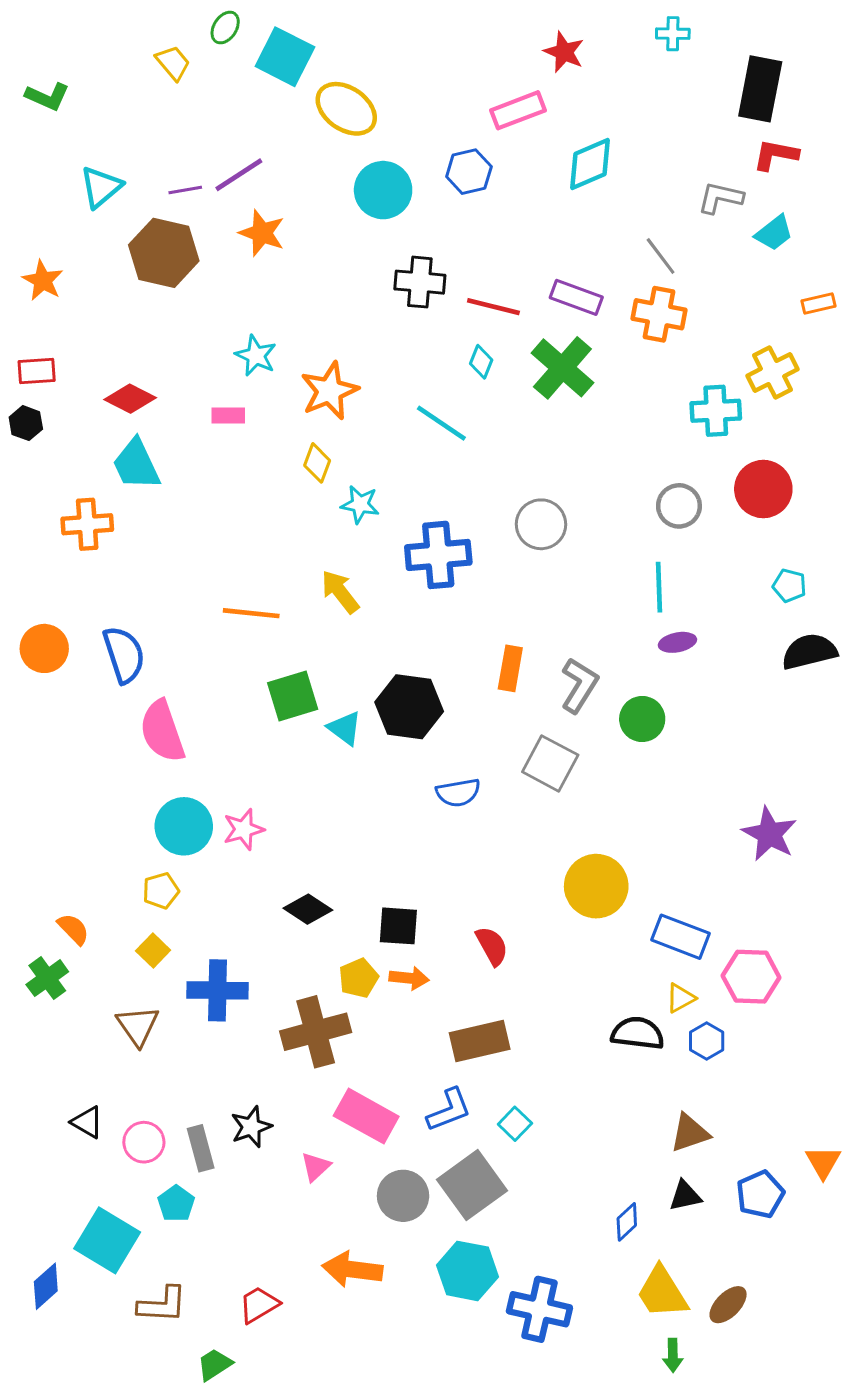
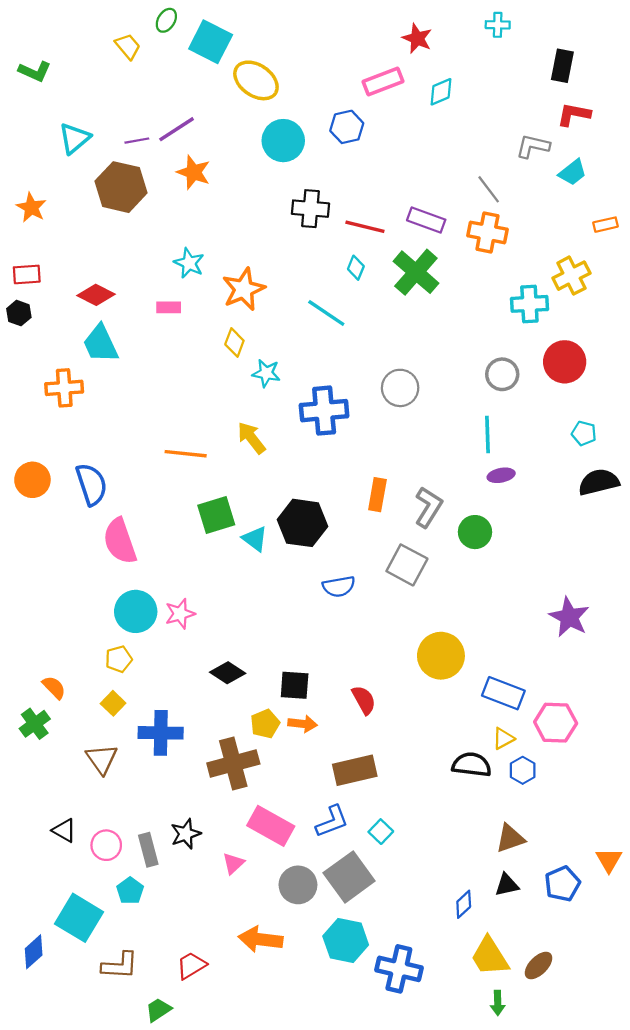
black rectangle: (760, 89) -> (562, 66), size x0.7
cyan diamond: (590, 164) -> (441, 92), moved, size x0.7

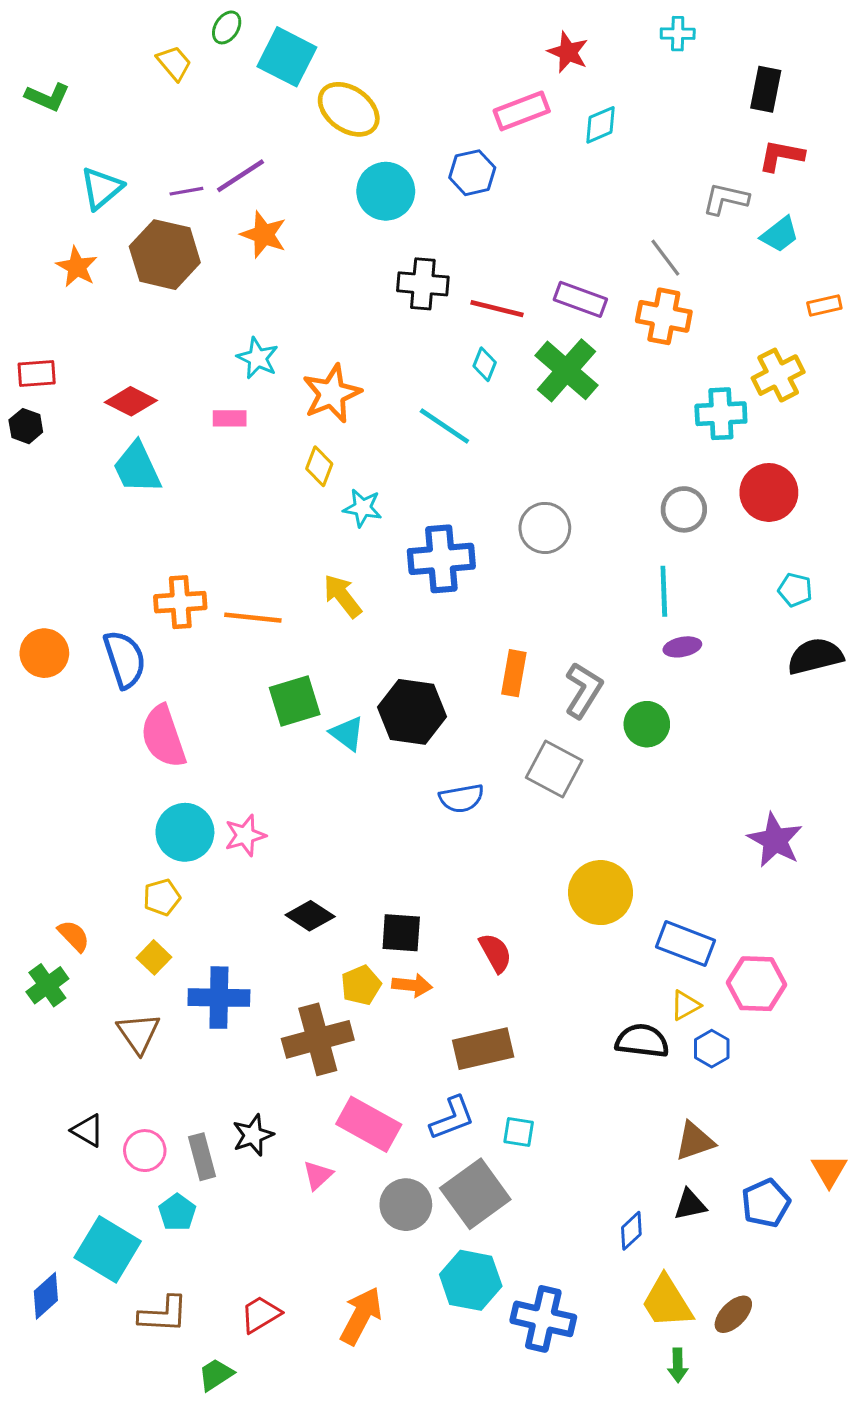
orange star: (31, 207) -> (77, 267), moved
orange cross: (64, 388) -> (180, 602), moved
cyan square: (381, 832) -> (519, 1132), turned -35
orange arrow: (261, 939) -> (361, 1316), moved, turned 111

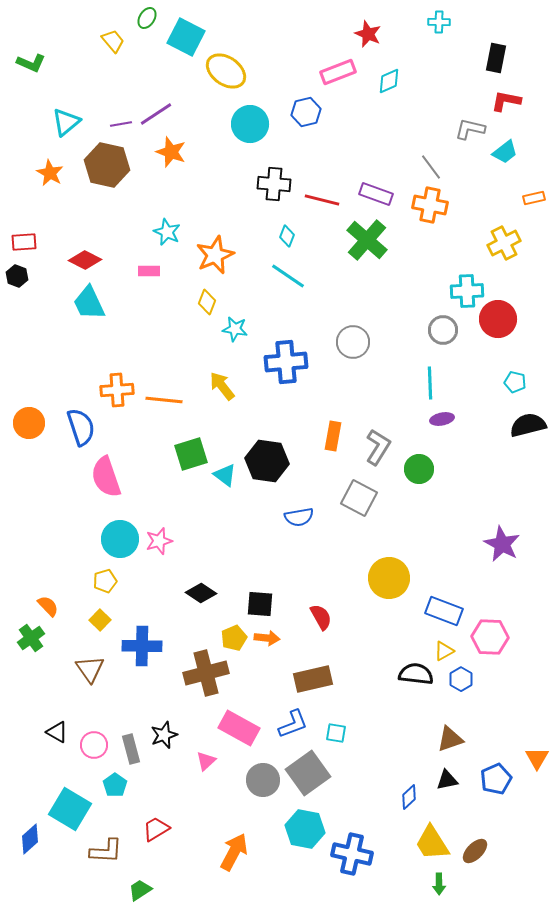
cyan diamond: (485, 364) -> (287, 236), moved
cyan cross: (721, 414) -> (467, 291), moved
red trapezoid: (261, 1314) -> (156, 829), moved

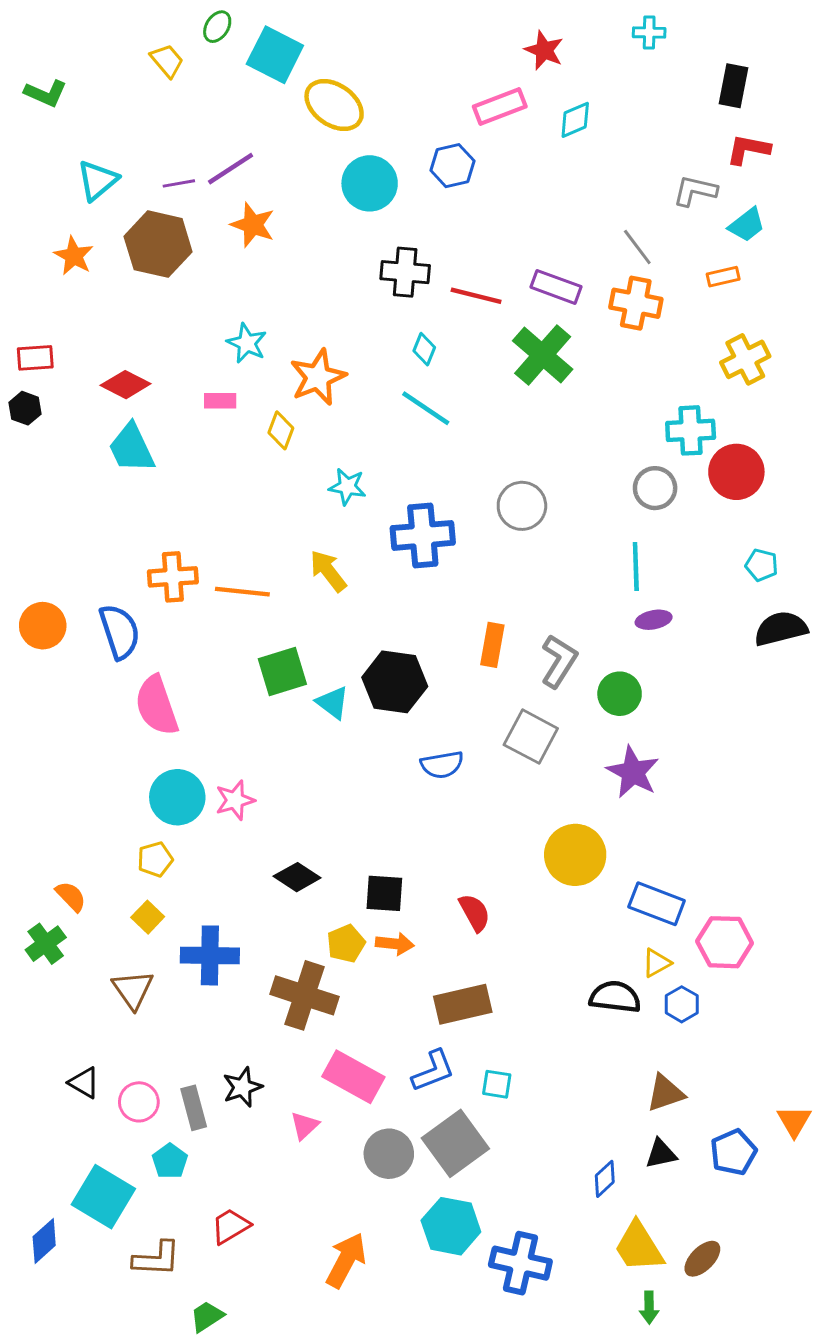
orange rectangle: (534, 198) -> (723, 277), moved
yellow diamond: (207, 302) -> (281, 430), moved
purple star: (502, 544) -> (633, 772), moved
brown cross: (206, 673) -> (305, 995), turned 33

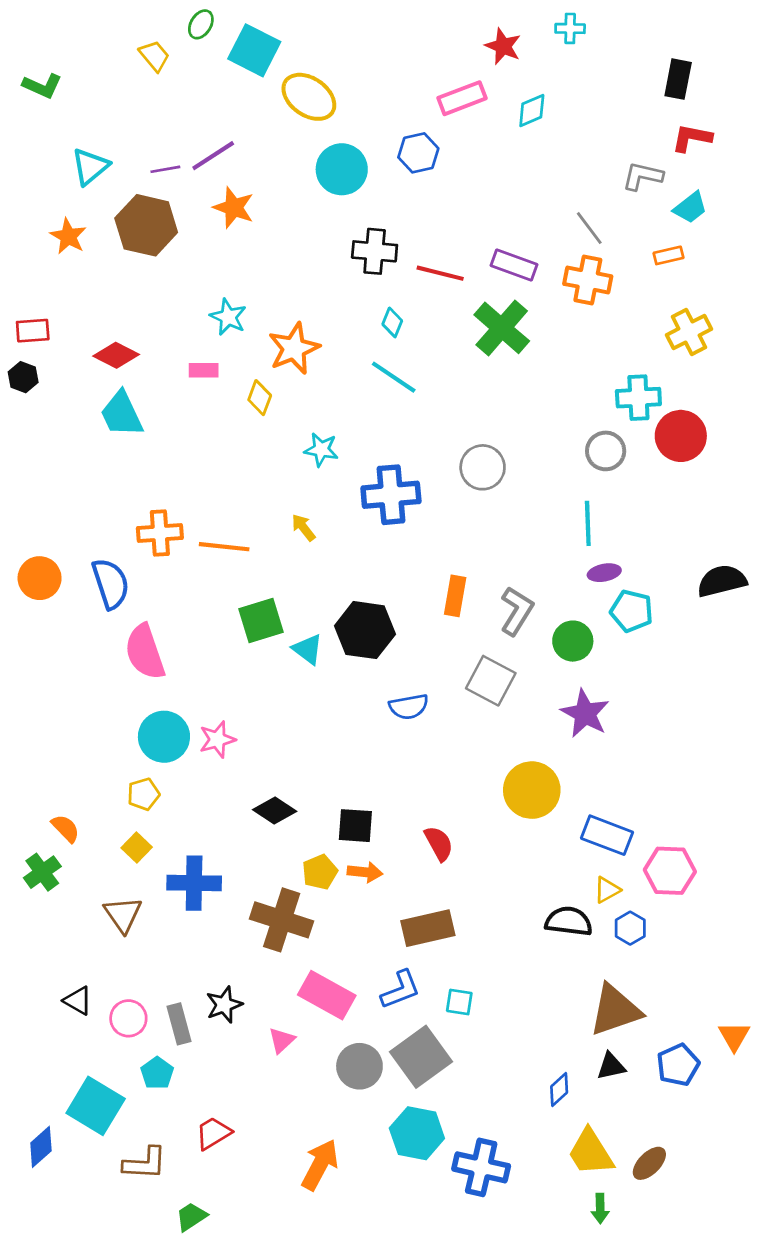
cyan cross: (649, 33) -> (570, 28), moved
cyan pentagon: (762, 565) -> (632, 611), moved, size x1.4
yellow arrow: (328, 571) -> (303, 528), size x0.7
brown triangle: (665, 1093) -> (615, 1010), size x1.5

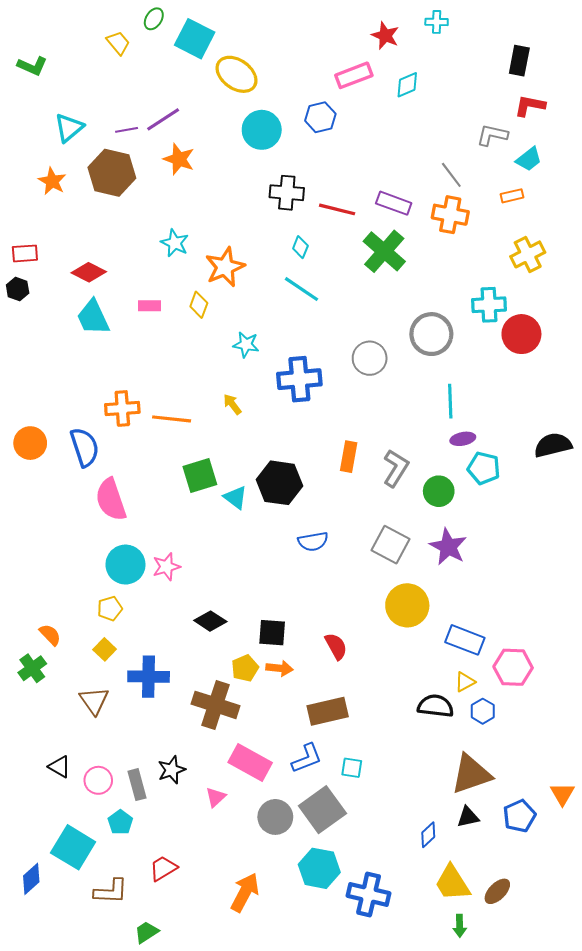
pink rectangle: (204, 370) -> (150, 306), moved
gray circle: (606, 451) -> (431, 334), moved, size x1.4
gray square: (491, 681) -> (391, 545), moved

